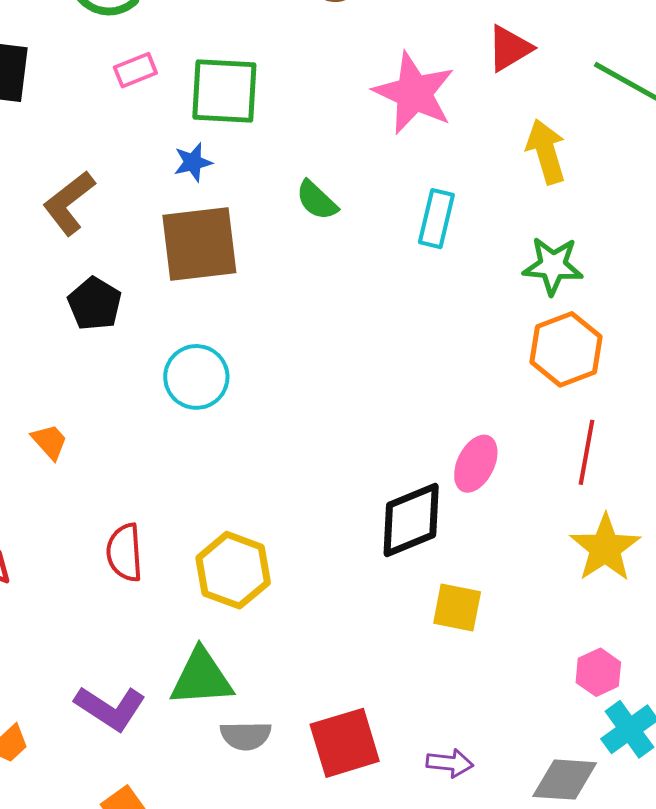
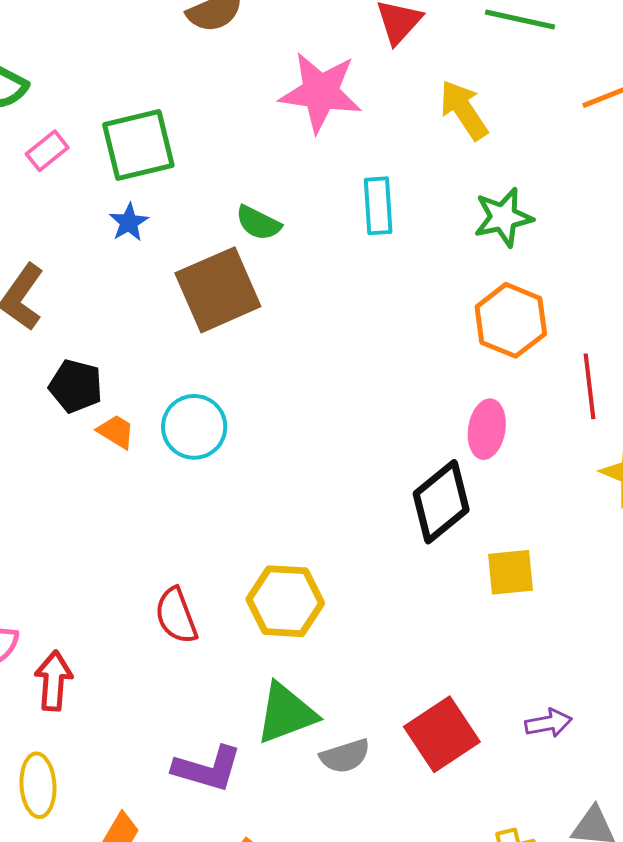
brown square: (199, 244) -> (218, 290), moved
orange hexagon: (566, 349) -> (511, 320), moved
orange trapezoid: (50, 442) -> (116, 432), moved

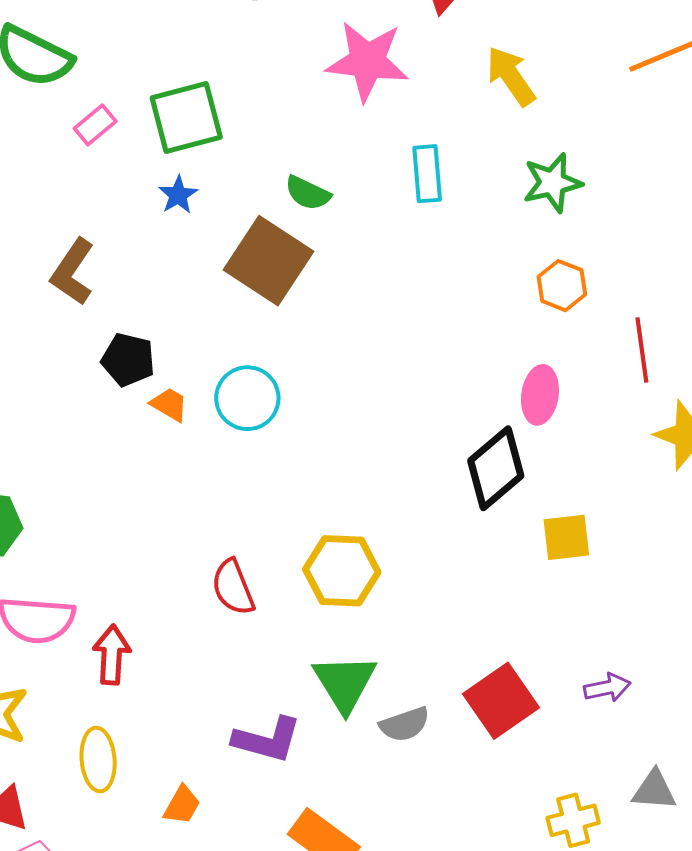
brown square: (218, 290) -> (268, 261), turned -32
orange hexagon: (511, 320) -> (562, 286), size x0.7
green triangle: (286, 713) -> (345, 683), turned -40

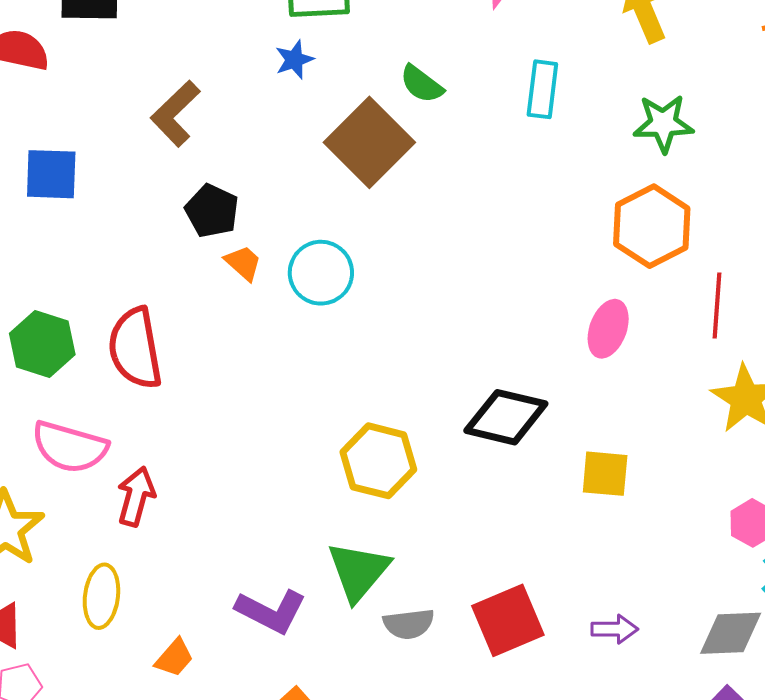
orange hexagon: (562, 286) -> (652, 226), size x1.6
black diamond: (496, 468) -> (506, 417), moved, turned 42
red semicircle: (233, 587) -> (135, 348), moved, size x1.4

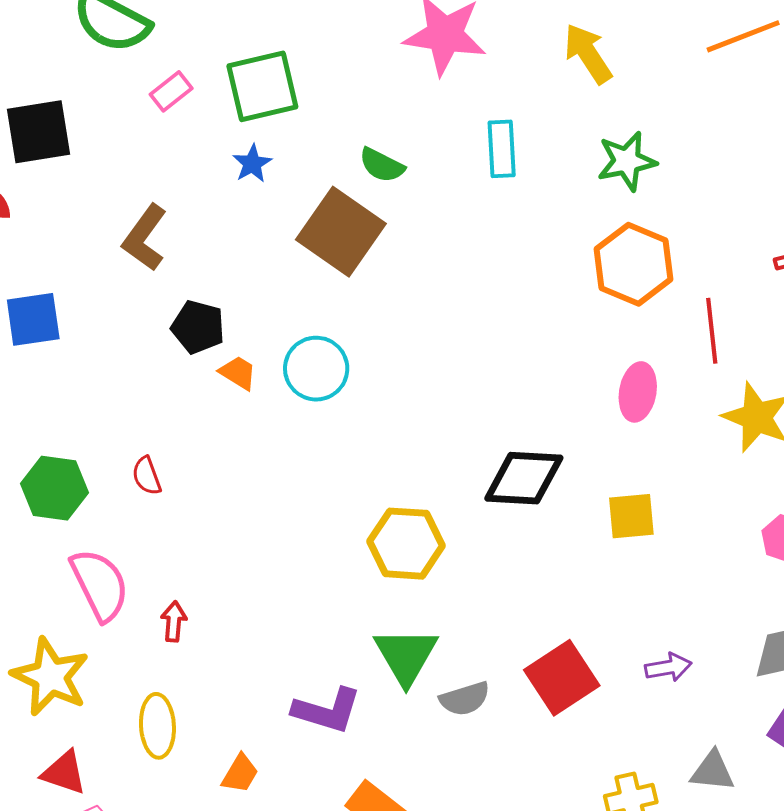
pink ellipse: (608, 329) -> (638, 392), moved
red semicircle: (135, 348) -> (147, 476), size x0.5
pink semicircle: (70, 447) -> (100, 585), turned -122
red arrow: (136, 496) -> (174, 621), size x0.7

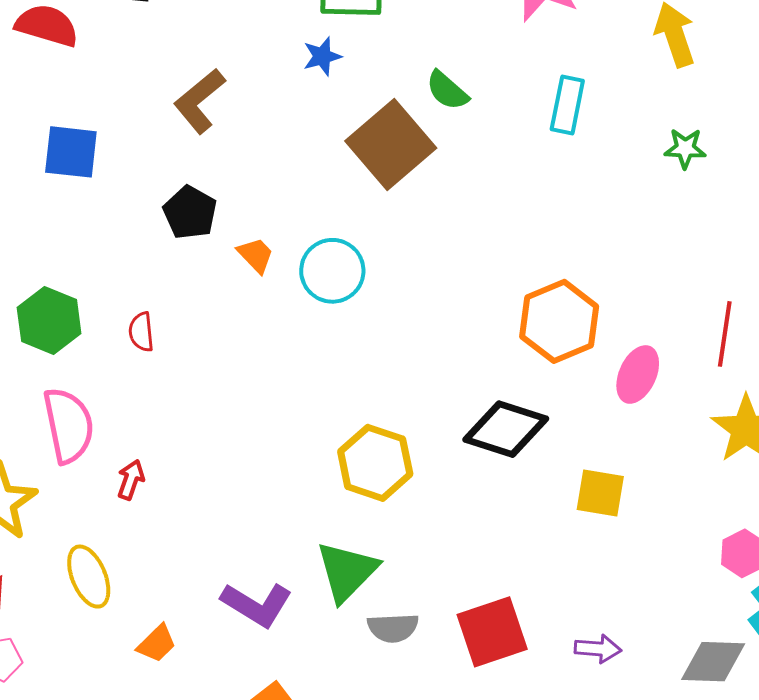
green star: (627, 161) -> (685, 148), size x0.7
orange hexagon: (633, 264) -> (559, 321), moved
black pentagon: (198, 327) -> (190, 213), moved
yellow ellipse: (157, 726) -> (89, 577), turned -34

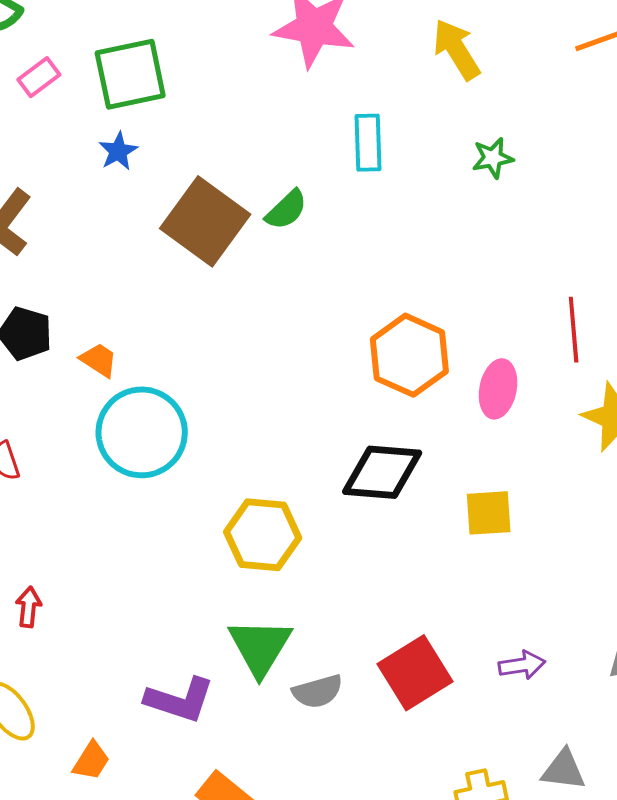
green semicircle: (447, 90) -> (286, 210), moved, turned -72
cyan circle: (332, 271) -> (142, 432), moved, size x1.4

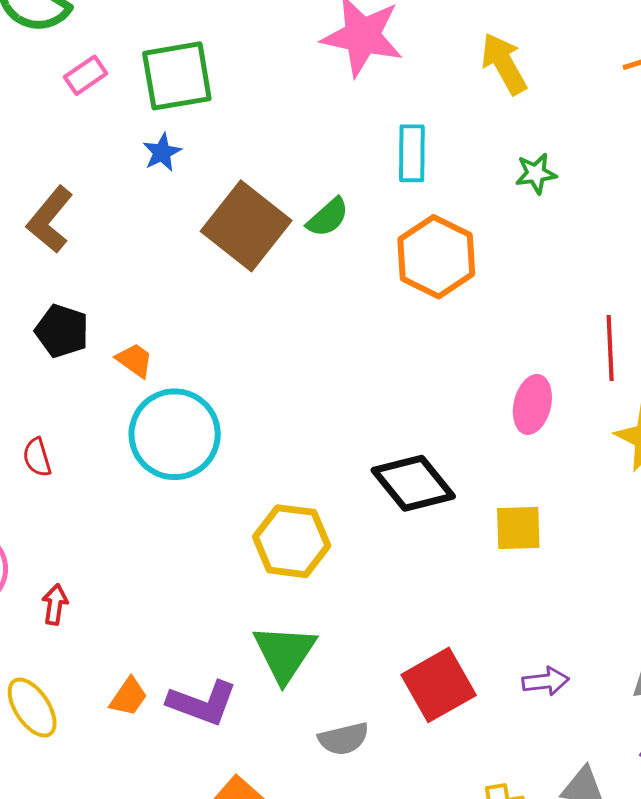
orange hexagon: (409, 355) -> (436, 257), moved
black diamond: (382, 472) -> (413, 483), turned 44
gray semicircle: (318, 691) -> (344, 739), moved
orange trapezoid: (91, 761) -> (129, 697), moved

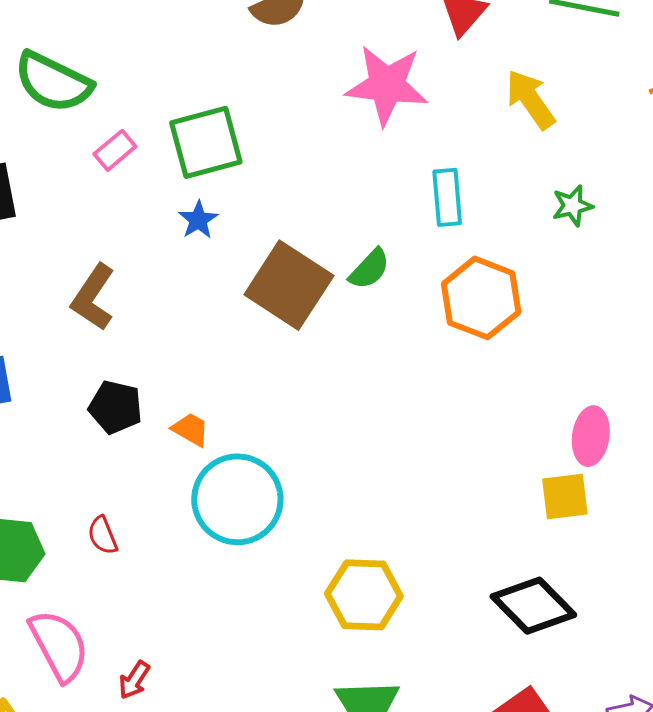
black diamond: (413, 483) -> (533, 606), moved
yellow square: (518, 528) -> (565, 496), moved
red arrow: (55, 604) -> (134, 680), turned -150

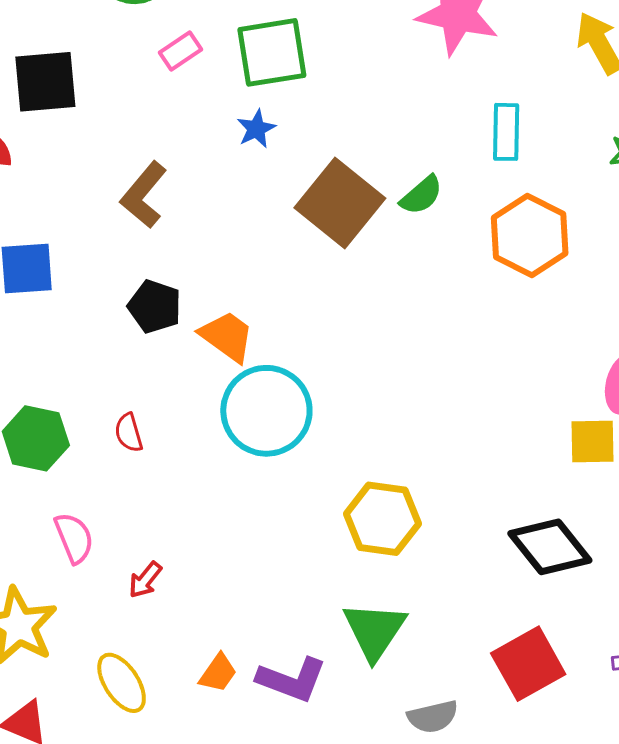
orange trapezoid: (191, 429) -> (227, 336), size x1.5
pink semicircle: (59, 646) -> (74, 538), size x0.7

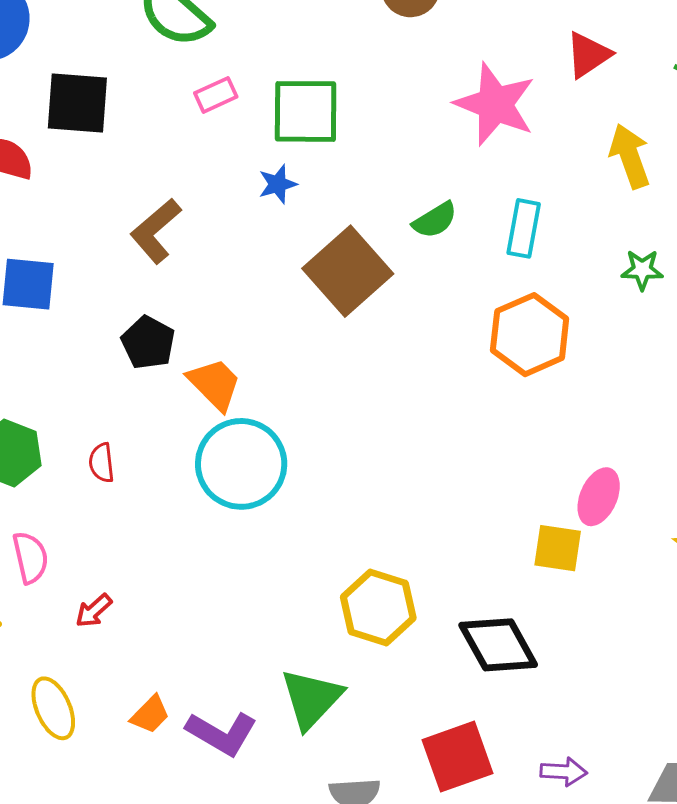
green semicircle: (421, 195) -> (435, 220), moved
yellow hexagon: (382, 519) -> (378, 607), moved

